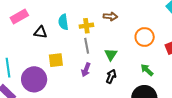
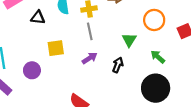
green triangle: (111, 54) -> (129, 40), moved
purple arrow: (86, 70) -> (90, 58), turned -144
purple circle: (34, 79) -> (32, 70), size x0.6

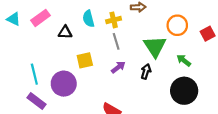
green triangle: (129, 40) -> (155, 46), size x1.6
purple circle: (32, 70) -> (64, 84), size x1.5

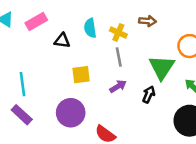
yellow cross: (114, 20) -> (118, 32), turned 32
purple circle: (64, 84) -> (71, 113), moved

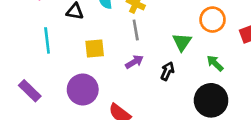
green triangle: (162, 67) -> (182, 42), size x0.7
cyan line: (22, 84) -> (47, 40), moved

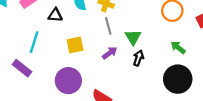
cyan line: (47, 40) -> (34, 42), turned 30
green triangle: (182, 42) -> (133, 37), moved
purple rectangle: (30, 91) -> (22, 68), moved

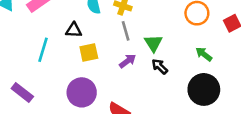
black triangle: (55, 15) -> (74, 30), moved
black arrow: (138, 58) -> (160, 66), turned -64
purple rectangle: (22, 68) -> (22, 92), moved

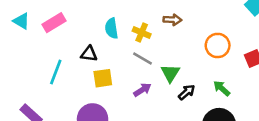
gray line: (126, 31) -> (143, 59), turned -48
black arrow: (160, 66) -> (187, 92), moved, turned 90

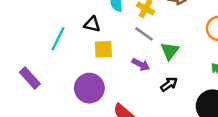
purple arrow: (142, 90) -> (141, 64), turned 54
black arrow: (187, 92) -> (169, 84), moved

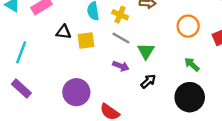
black triangle: (92, 24) -> (64, 32), moved
cyan line: (58, 39) -> (21, 52), moved
yellow square: (103, 49) -> (86, 41), moved

